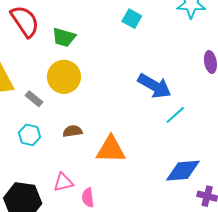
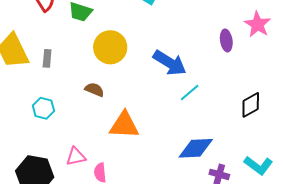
yellow circle: (64, 77) -> (110, 47), moved
gray rectangle: (34, 99) -> (47, 58), moved, turned 54
brown semicircle: (72, 131) -> (94, 90), moved, turned 30

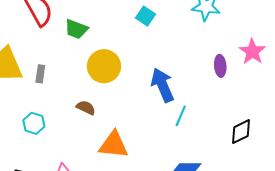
blue arrow: (170, 63) -> (162, 85), turned -148
cyan line: (190, 93) -> (181, 116), turned -30

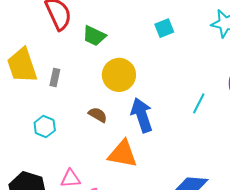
cyan square: (145, 16) -> (164, 28), turned 30
blue arrow: (162, 85) -> (142, 115), moved
cyan line: (181, 116) -> (199, 103), moved

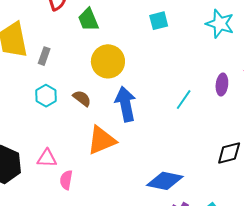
green trapezoid: (94, 36) -> (88, 19), turned 35
cyan hexagon: (45, 127) -> (46, 96), moved
orange triangle: (123, 154) -> (102, 140), turned -40

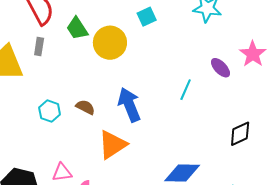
gray rectangle: (44, 56) -> (39, 47), moved
yellow circle: (108, 61) -> (110, 43), moved
purple ellipse: (222, 84) -> (220, 68), turned -40

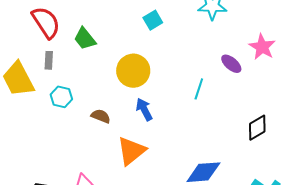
yellow circle: (110, 43) -> (133, 71), moved
blue arrow: (129, 105) -> (144, 109), size x0.7
cyan hexagon: (50, 111) -> (61, 97), moved

